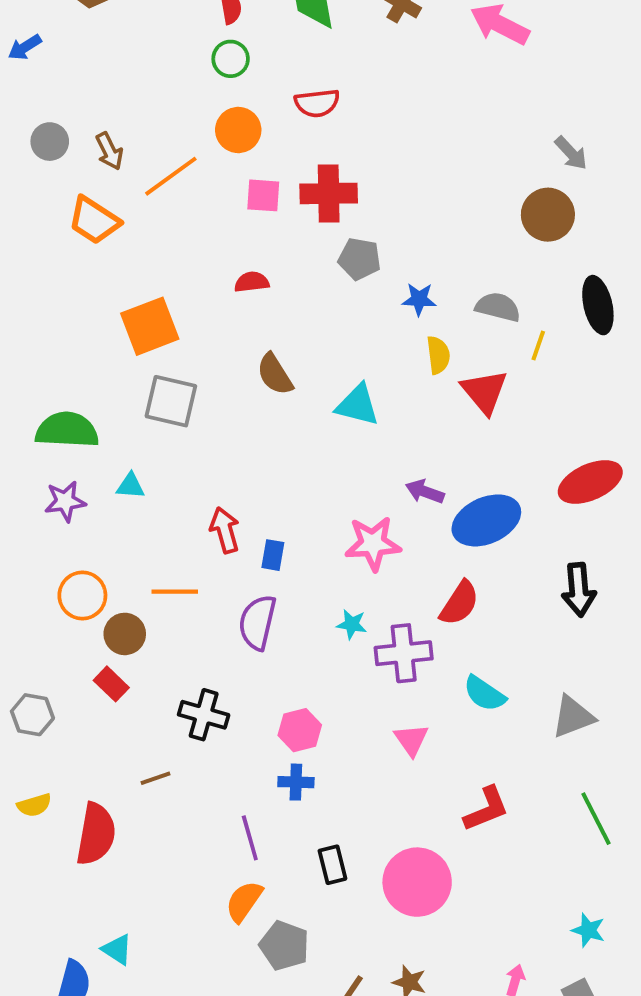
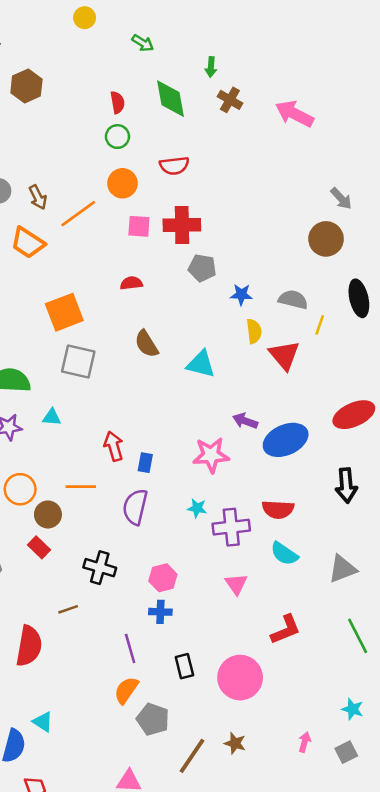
red semicircle: (459, 603) -> (278, 509), moved, turned 60

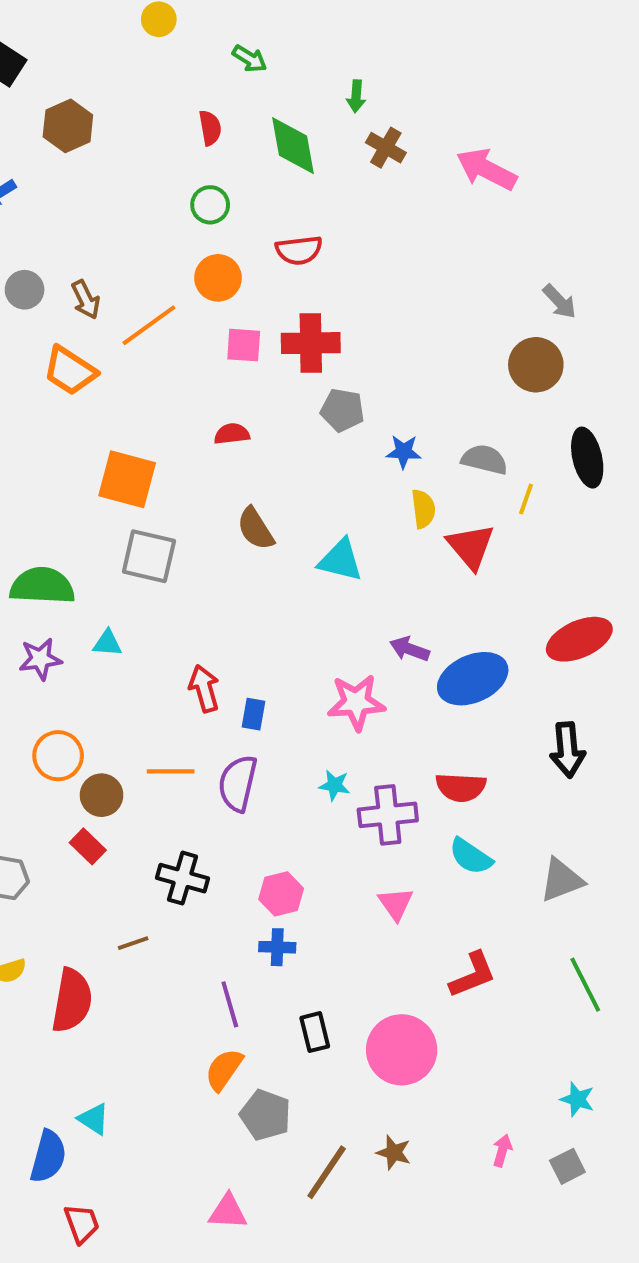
red semicircle: (117, 102) -> (210, 128), moved
orange square: (64, 312) -> (127, 479), turned 36
orange line: (81, 487) -> (171, 771), moved

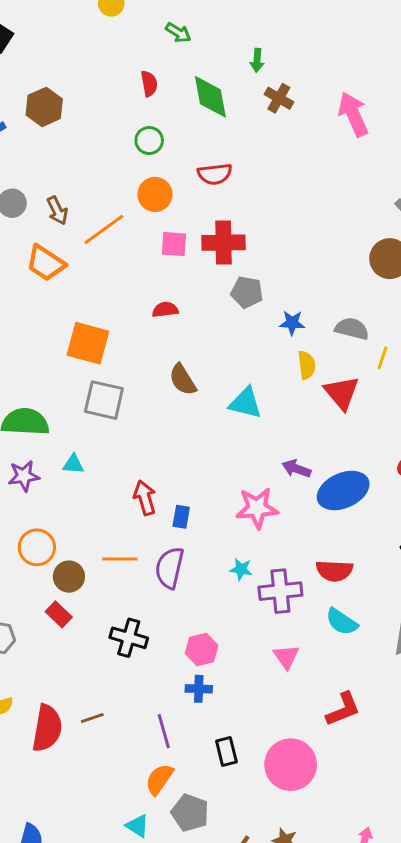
brown hexagon: (68, 126) -> (44, 107), moved
pink arrow: (487, 169) -> (353, 114), turned 39
brown line: (133, 943) -> (92, 718), moved
cyan triangle: (94, 1119) -> (137, 826), moved

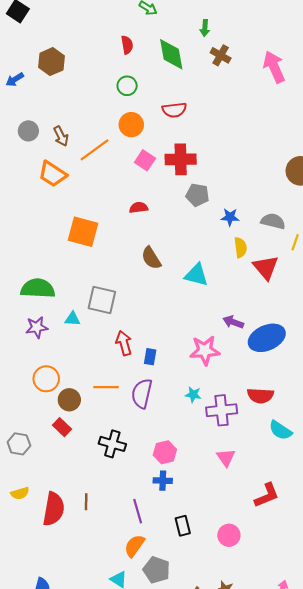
pink square: (174, 244) -> (145, 160), turned 30
gray square: (104, 400) -> (102, 300), moved
cyan semicircle: (342, 622) -> (280, 430), moved
brown line: (92, 718) -> (86, 502), turned -70
pink circle: (291, 765) -> (229, 535), size x0.6

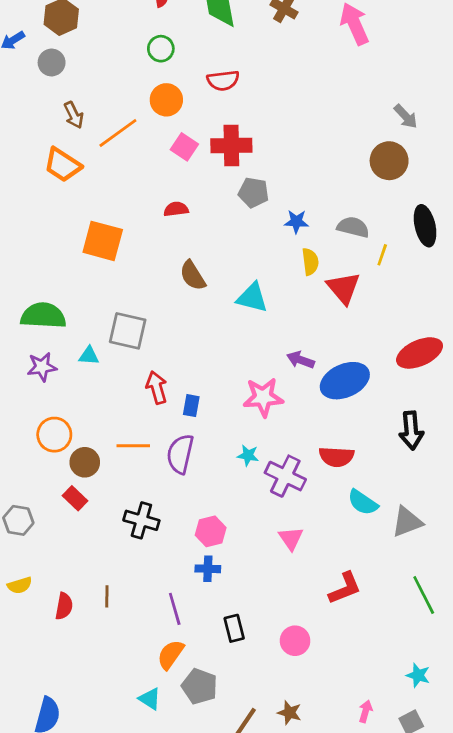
gray circle: (28, 131) -> (52, 62), moved
purple cross: (222, 410) -> (285, 476), turned 32
red semicircle: (54, 509) -> (64, 606), size x0.6

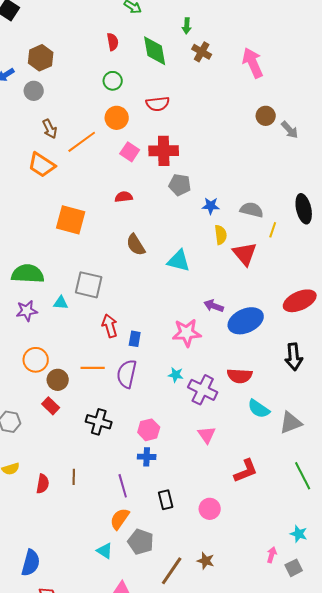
brown circle: (389, 161) -> (266, 116), moved, size x0.7
pink arrow: (366, 711) -> (272, 555), moved

